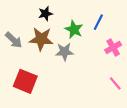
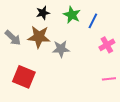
green star: (74, 29) -> (72, 15), moved
pink line: (115, 83) -> (109, 79), turned -56

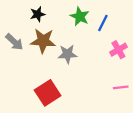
black star: (43, 13) -> (38, 14), moved
red square: (24, 77) -> (48, 93), moved, turned 35

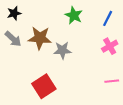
black star: (38, 14) -> (14, 13), moved
blue line: (103, 23) -> (108, 18), moved

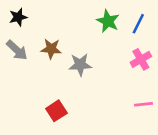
green star: (74, 15) -> (108, 21), moved
brown star: (40, 38) -> (51, 49), size x0.7
red square: (44, 86) -> (56, 111), size x0.7

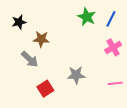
black star: (18, 17) -> (19, 22), moved
gray arrow: (17, 50) -> (30, 59), moved
gray star: (80, 65) -> (76, 75), moved

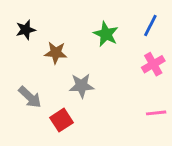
green star: (87, 17) -> (106, 34), moved
gray arrow: (30, 59) -> (30, 97), moved
gray star: (76, 75) -> (82, 86), moved

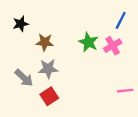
green star: (106, 34) -> (88, 42), moved
pink cross: (153, 64) -> (113, 46), moved
gray star: (82, 86) -> (48, 69), moved

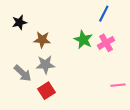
blue line: (121, 20) -> (104, 14), moved

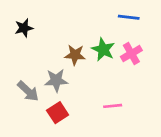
blue line: (104, 14) -> (129, 17), turned 70
brown star: (42, 40) -> (75, 55), moved
pink line: (118, 85) -> (113, 106), moved

